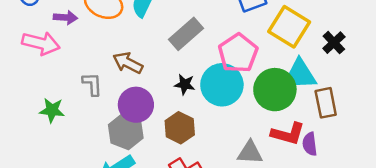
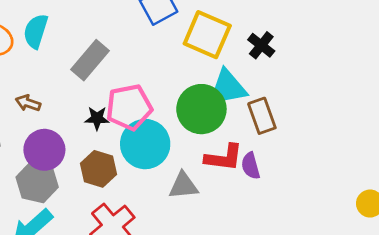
pink pentagon: (238, 53) -> (129, 107), moved, turned 30
brown arrow: (128, 63) -> (28, 103), size x0.7
cyan circle: (222, 85) -> (145, 144), moved

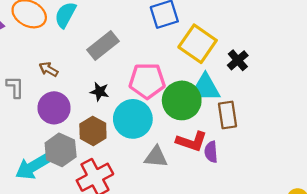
pink pentagon: (129, 107) -> (147, 81), moved
gray hexagon: (37, 182) -> (61, 150), moved

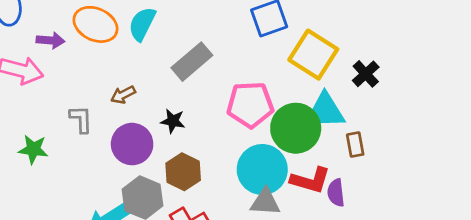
brown arrow: (49, 69) -> (123, 95), turned -54
black star: (100, 92) -> (173, 121), moved
brown rectangle: (227, 115) -> (355, 145), size x0.7
cyan circle: (133, 119) -> (262, 169), moved

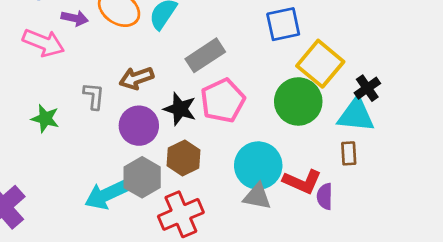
brown arrow: (123, 95) -> (136, 78), size x1.4
pink pentagon: (250, 105) -> (223, 101), moved, turned -30
cyan triangle: (325, 111) -> (356, 115), moved
black star: (173, 121) -> (180, 109), size x1.4
green circle: (296, 128) -> (298, 101), moved

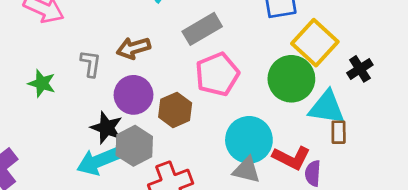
black star: (180, 109) -> (107, 128), moved
cyan triangle: (356, 115) -> (327, 107), moved
brown hexagon: (184, 158) -> (175, 110), moved

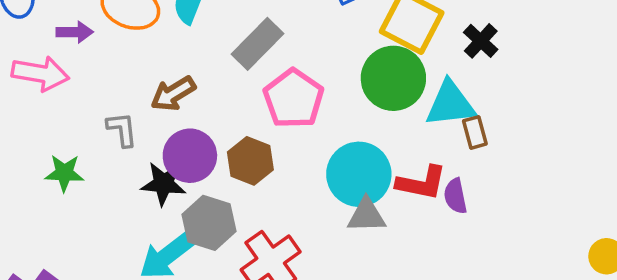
black star: (107, 128) -> (163, 184), moved

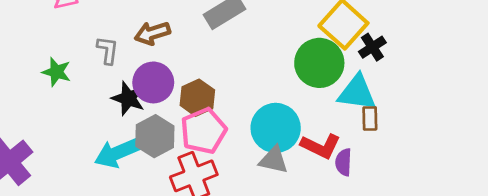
black cross: (481, 41) -> (372, 47), moved
pink pentagon: (294, 99) -> (203, 131), moved

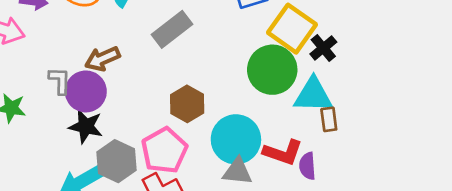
purple circle: (153, 82) -> (86, 91), moved
brown hexagon: (197, 98) -> (187, 104), moved

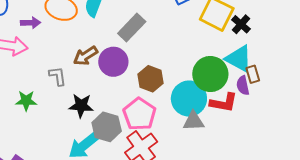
green circle: (272, 70) -> (210, 74), moved
purple circle: (86, 91) -> (113, 62), moved
cyan triangle: (313, 95) -> (239, 59), turned 36
purple semicircle: (307, 166) -> (243, 85), moved

